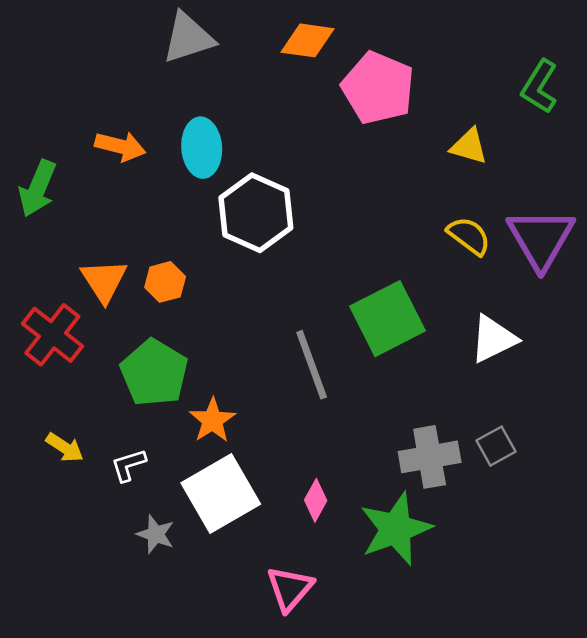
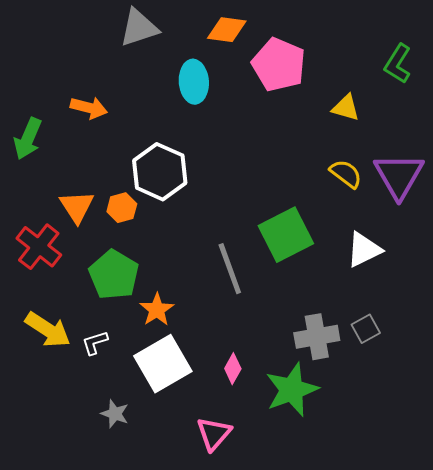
cyan ellipse: (202, 148) -> (194, 82), moved
white hexagon: (256, 213) -> (160, 172), moved
yellow arrow: (65, 447) -> (48, 330), size x1.6
gray star: (156, 534) -> (115, 414), moved

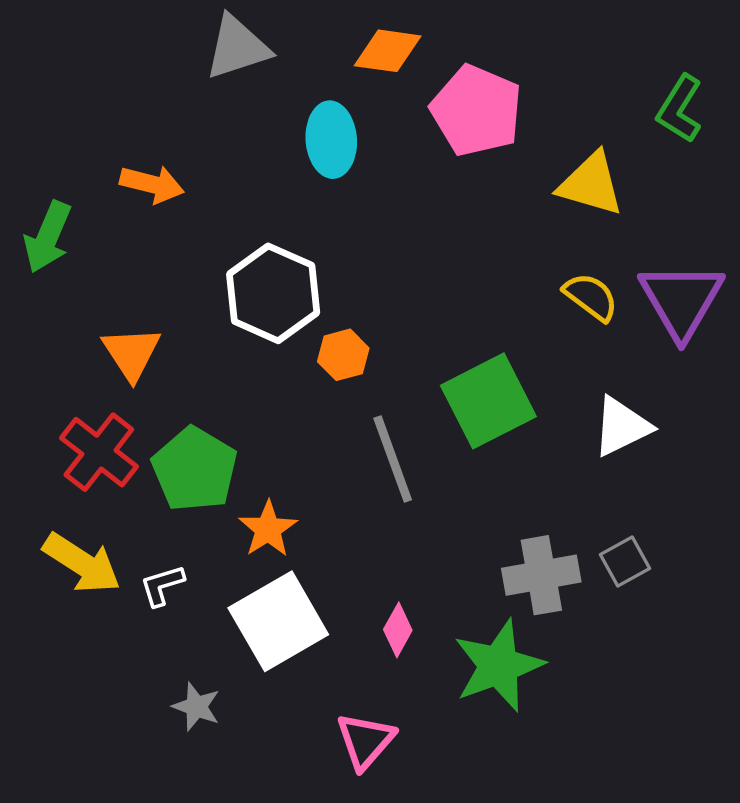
yellow triangle: (346, 108) -> (591, 184), size x1.4
orange hexagon: (122, 208) -> (343, 355), moved
red cross: (39, 247) -> (99, 452), moved

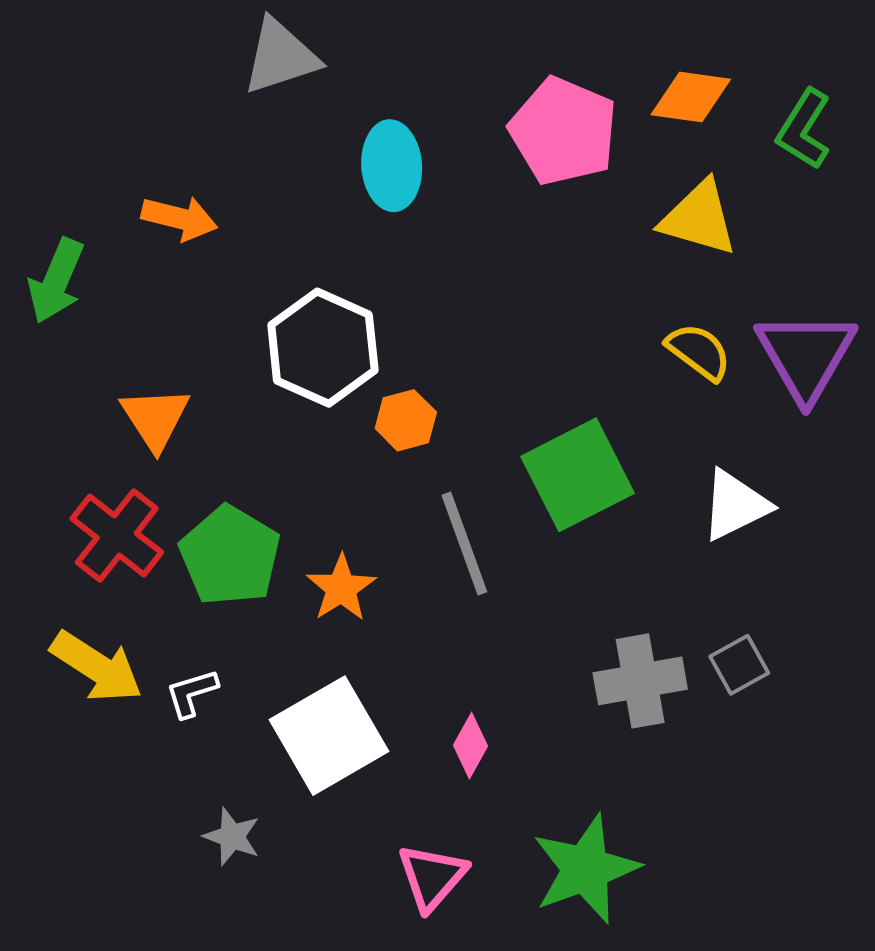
orange diamond: (388, 51) -> (691, 97), moved
orange star: (268, 529) -> (341, 588), moved
green star: (499, 666) -> (586, 869), moved

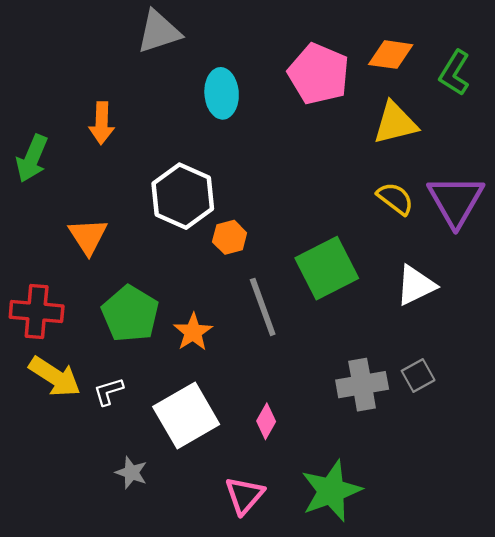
orange arrow: (179, 218) -> (102, 123), turned 78
yellow triangle: (699, 218) -> (395, 123), turned -30
red cross: (117, 535) -> (37, 312), moved, turned -33

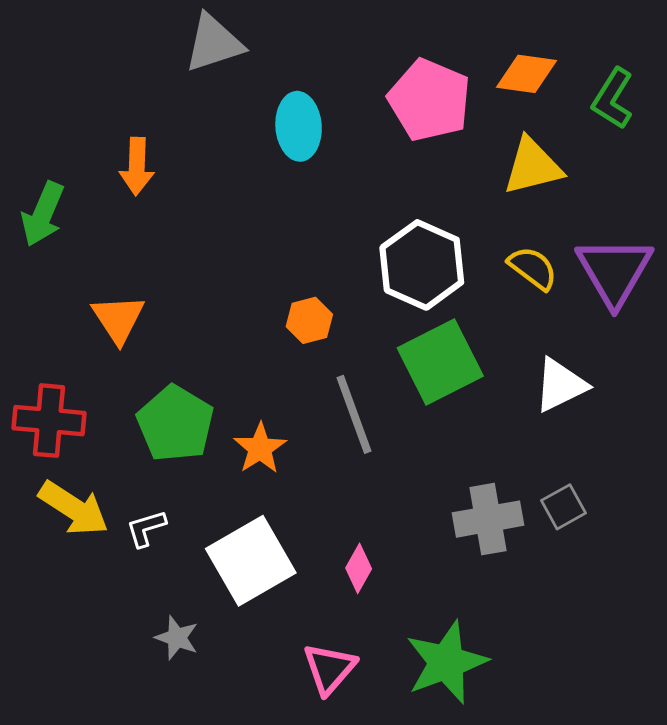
white hexagon: (183, 196) -> (422, 265), moved

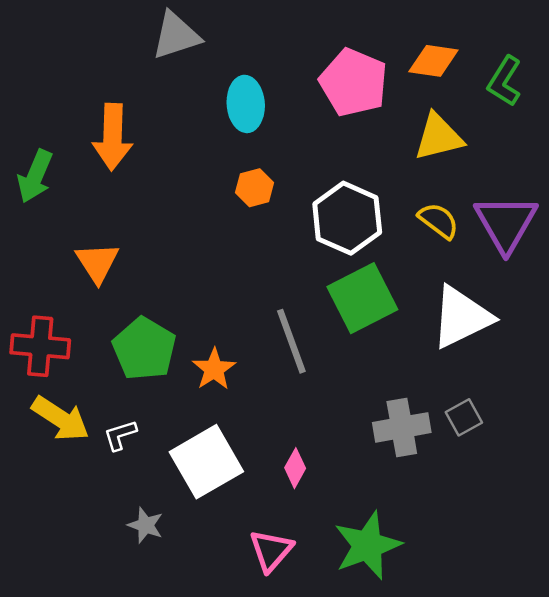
orange arrow: (137, 166) -> (113, 137), size x1.4
orange hexagon: (309, 320) -> (255, 188), moved
white triangle: (560, 385) -> (461, 317), size x1.4

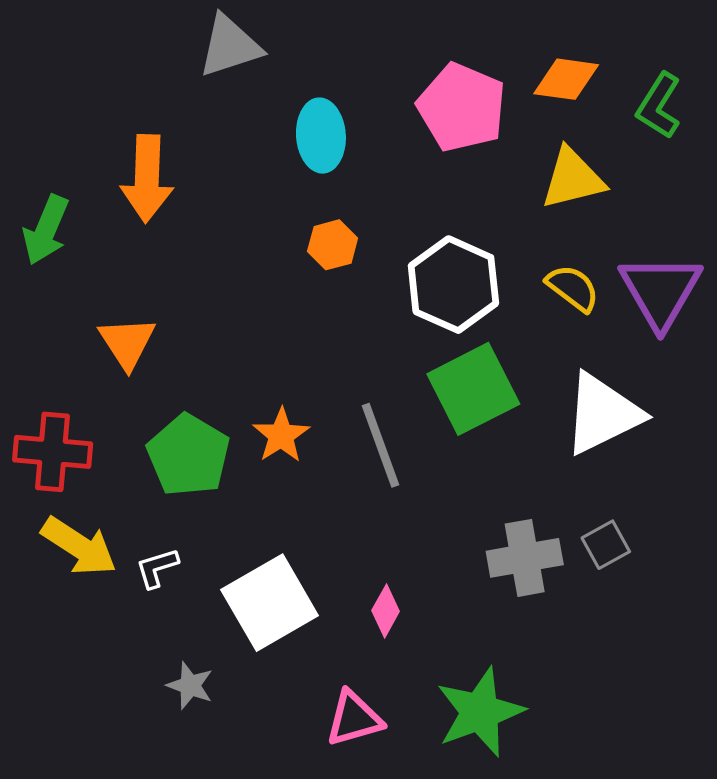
orange star: (214, 369) -> (281, 435), moved
pink triangle: (271, 551) -> (354, 719), turned 33

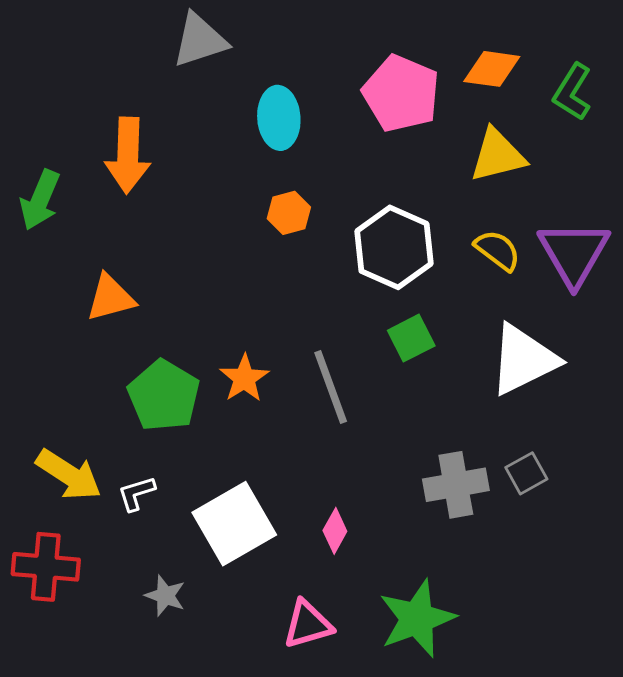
orange triangle: (127, 343) -> (111, 298), turned 48
green square: (473, 389) -> (411, 338), size x0.6
red cross: (53, 452) -> (46, 567), moved

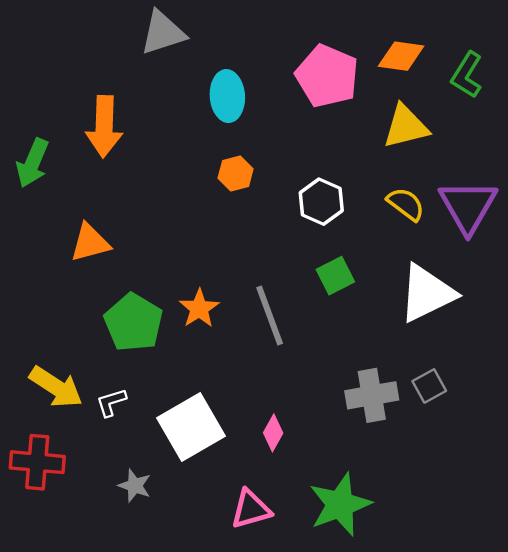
white hexagon: (394, 247) -> (321, 202), size x0.7

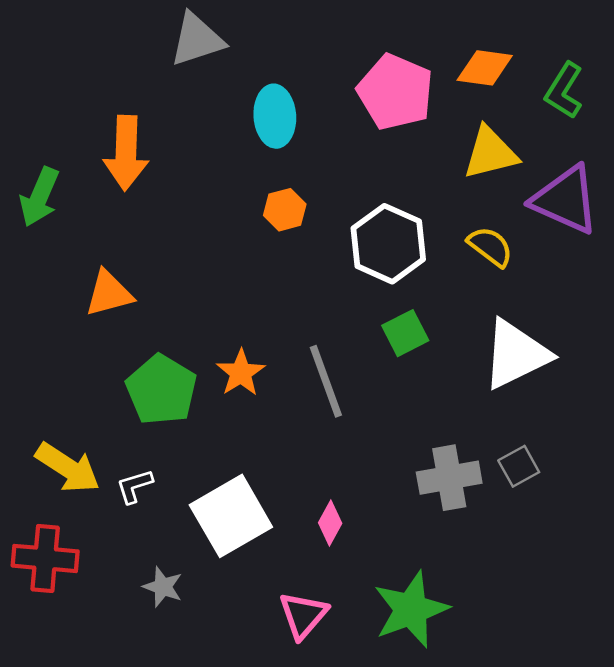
white hexagon: (321, 202) -> (388, 244), size x1.4
purple triangle: (468, 206) -> (565, 200), moved, turned -36
pink triangle: (251, 509) -> (303, 615), turned -33

